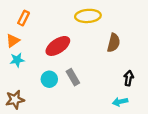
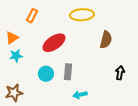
orange rectangle: (24, 18) -> (32, 16), moved
gray rectangle: (73, 77) -> (68, 72), turned 35
cyan arrow: (120, 102) -> (80, 95), moved

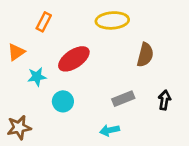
cyan star: (16, 56) -> (37, 77), moved
gray rectangle: (68, 72) -> (123, 99), moved, turned 63

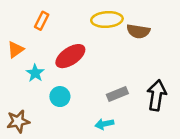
brown semicircle: (145, 55) -> (138, 31), moved, turned 85
cyan star: (37, 77) -> (35, 73), turned -30
black arrow: (164, 100) -> (157, 95), size x1.6

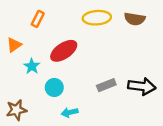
brown semicircle: (138, 31) -> (135, 19), moved
black arrow: (157, 95) -> (142, 86), turned 88
cyan arrow: (104, 124) -> (70, 112), moved

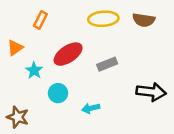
gray rectangle: (106, 85) -> (107, 64), moved
brown star: (16, 110) -> (18, 117), turned 30
cyan arrow: (70, 112) -> (91, 108), moved

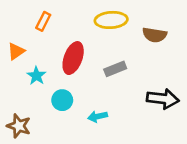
brown semicircle: (144, 20) -> (155, 35), moved
red ellipse: (68, 54) -> (73, 58), turned -36

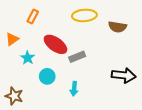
red ellipse: (73, 58) -> (55, 44), turned -75
gray rectangle: (115, 69) -> (77, 57), moved
cyan arrow: (98, 116) -> (74, 89), turned -72

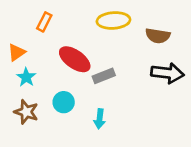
cyan star: (28, 58) -> (26, 77), moved
black arrow: (124, 75) -> (167, 73), moved
brown star: (14, 96) -> (26, 112), moved

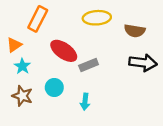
orange rectangle: (44, 22) -> (38, 19), size x1.5

